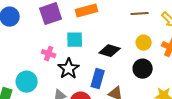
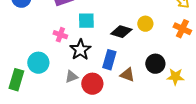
yellow circle: (144, 43) -> (145, 24), moved
black circle: (143, 69) -> (155, 64), moved

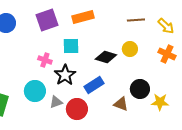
blue rectangle: (109, 60) -> (94, 85), turned 42
cyan circle: (38, 63) -> (35, 91), moved
brown triangle: (127, 75) -> (121, 104), moved

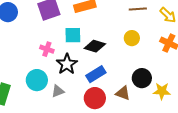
black diamond: (106, 57) -> (95, 46), moved
red circle: (77, 109) -> (95, 98), moved

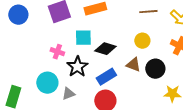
black circle: (142, 78) -> (155, 69), moved
brown triangle: (123, 93) -> (133, 65), moved

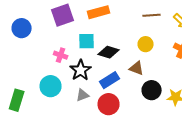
blue circle: (18, 15) -> (22, 28), moved
black circle: (155, 69) -> (152, 90), moved
gray triangle: (68, 94) -> (83, 95), moved

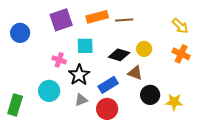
brown line: (152, 15) -> (124, 20), moved
black diamond: (109, 52) -> (119, 55), moved

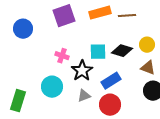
cyan square: (85, 46) -> (98, 52), moved
brown triangle: (135, 73) -> (148, 68), moved

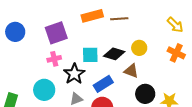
purple square: (64, 16) -> (56, 33), moved
pink cross: (62, 56) -> (54, 59), turned -32
brown triangle: (148, 68) -> (131, 71), moved

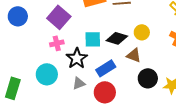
purple square: (56, 33) -> (59, 17), turned -30

